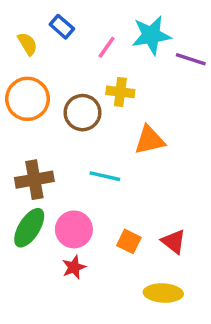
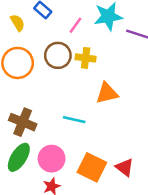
brown circle: (82, 113) -> (58, 55), moved
brown cross: (34, 180) -> (23, 122), turned 32
orange square: (129, 241) -> (92, 167), size x1.6

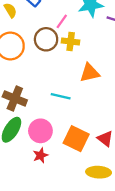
pink line: (75, 25) -> (62, 21), moved

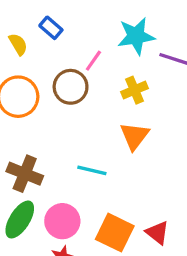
yellow cross: (71, 42) -> (134, 90), moved, turned -30
orange triangle: (90, 73) -> (134, 136), turned -40

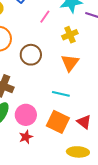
brown circle: (71, 87) -> (31, 55), moved
cyan line: (92, 170) -> (61, 94), moved

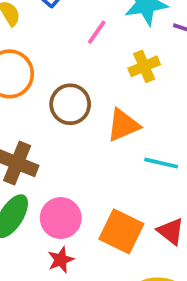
orange triangle: (70, 63) -> (123, 125), moved, turned 30
cyan line: (61, 94) -> (161, 163), moved

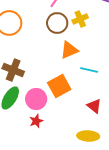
brown circle: (70, 104) -> (57, 23), moved
orange square: (121, 231) -> (59, 86), moved, turned 35

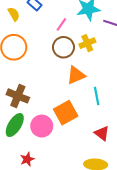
cyan line: (89, 70) -> (97, 96), turned 66
red star: (36, 121) -> (27, 159), moved

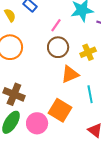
yellow cross: (87, 43) -> (88, 52), moved
orange square: (66, 113) -> (60, 110), turned -30

